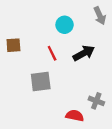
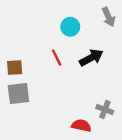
brown square: (13, 45) -> (15, 68), moved
gray square: (41, 82) -> (18, 93), moved

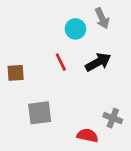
gray arrow: (109, 17) -> (102, 18), moved
gray square: (18, 93) -> (40, 113), moved

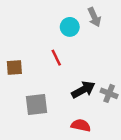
black arrow: (98, 62) -> (83, 90), moved
gray cross: (113, 118) -> (109, 93), moved

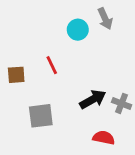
red line: (56, 58) -> (52, 65), moved
red semicircle: (81, 125) -> (104, 138), moved

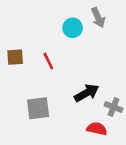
brown square: (16, 75) -> (15, 57), moved
gray cross: (122, 103) -> (113, 107), moved

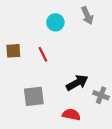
cyan circle: (73, 28) -> (55, 22), moved
red semicircle: (97, 129) -> (71, 115), moved

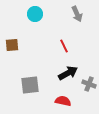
cyan circle: (55, 22) -> (35, 14), moved
red line: (43, 54) -> (64, 46), moved

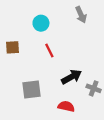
cyan circle: (35, 14) -> (41, 23), moved
red line: (64, 46) -> (49, 51), moved

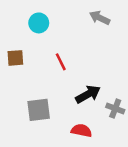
gray arrow: (81, 15) -> (100, 18), turned 140
cyan circle: (41, 23) -> (39, 23), moved

